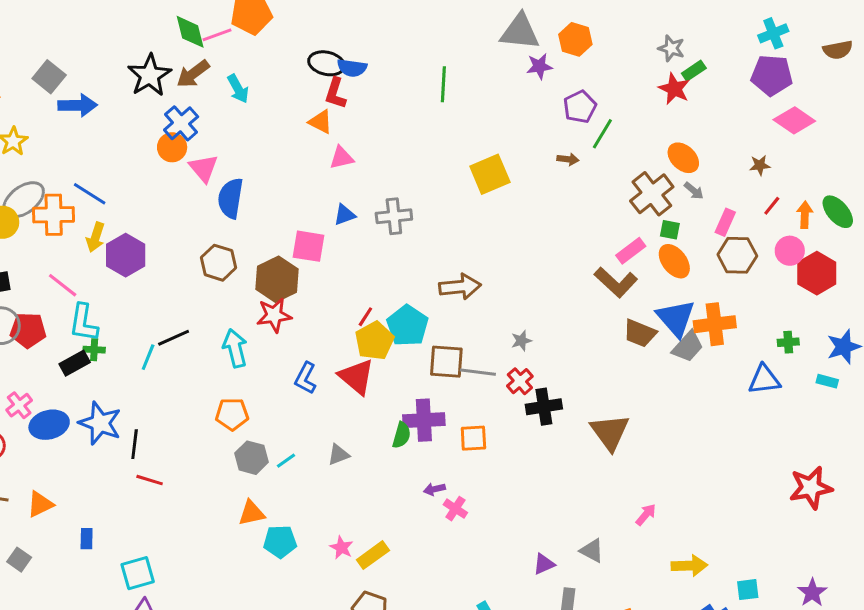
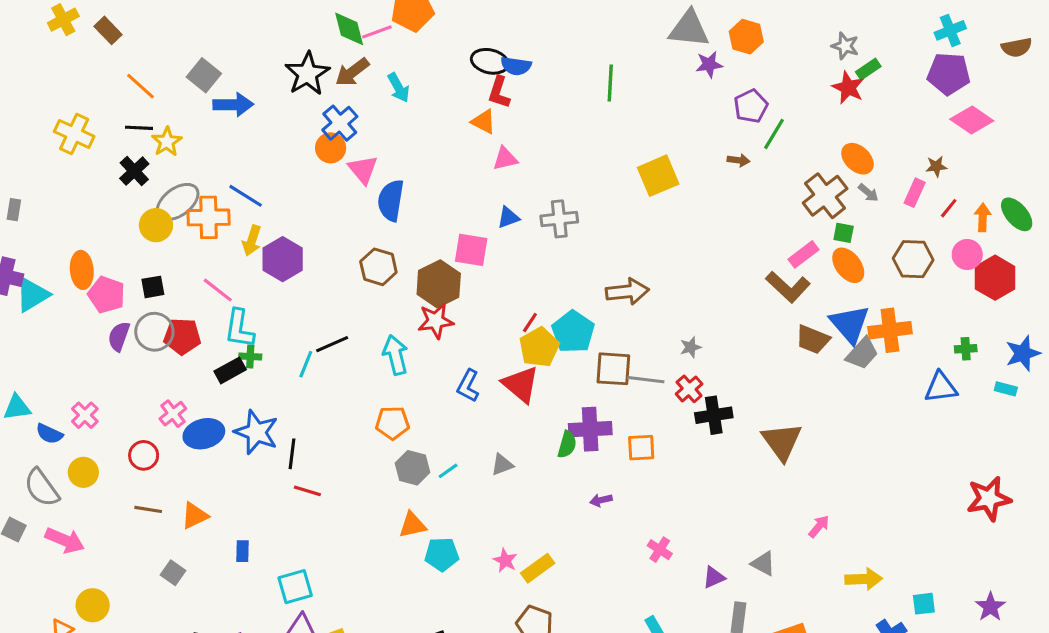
pink rectangle: (725, 222) -> (915, 193), moved
pink cross: (455, 509) -> (660, 550), moved

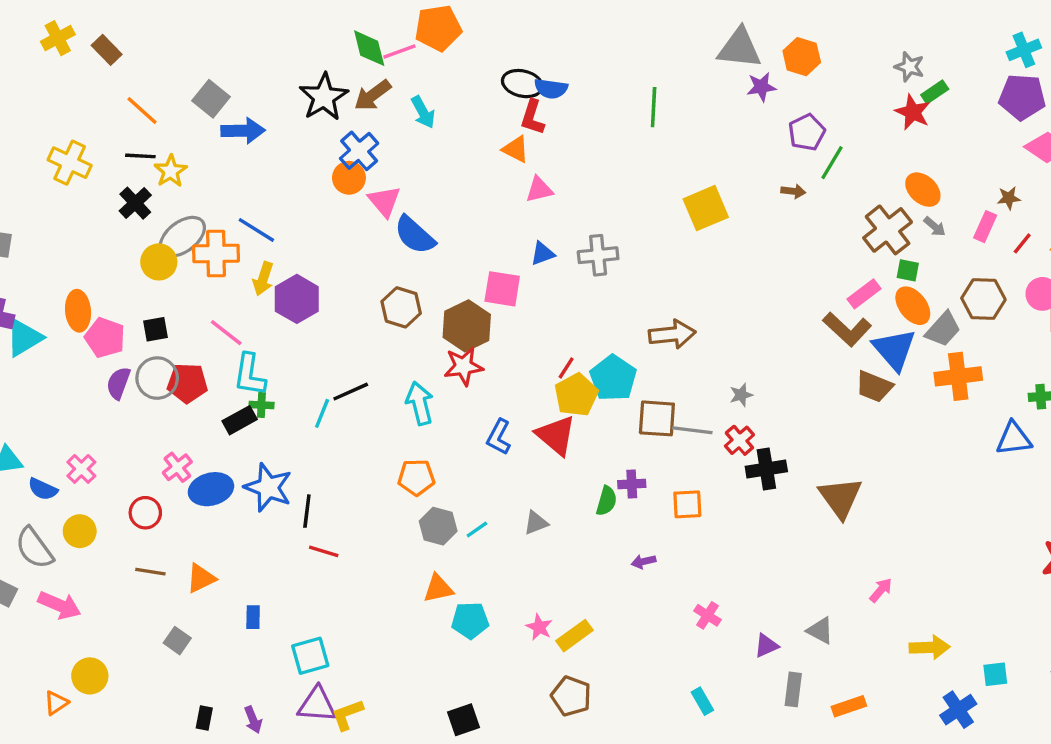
blue semicircle: (391, 200) -> (415, 235), turned -57
blue triangle: (850, 324) -> (894, 349), moved
gray trapezoid: (862, 353) -> (943, 329), moved
purple cross: (590, 429) -> (632, 484), size x0.6

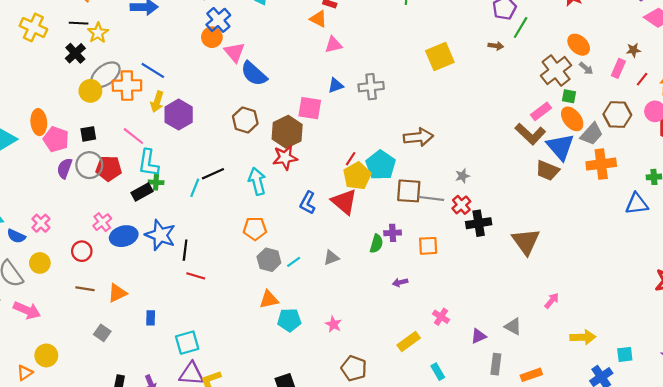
yellow rectangle: (575, 636) -> (409, 341), moved

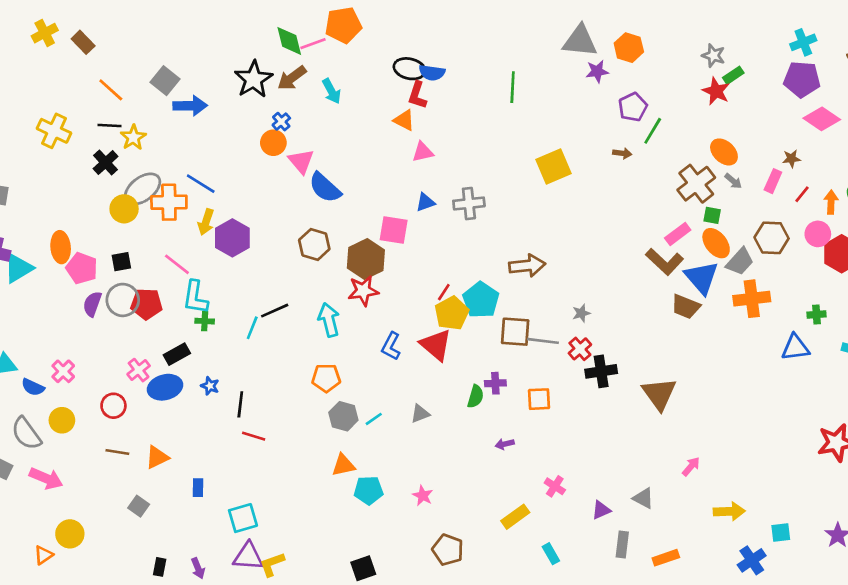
blue cross: (218, 20) -> (281, 122), size x0.6
black rectangle: (142, 192) -> (177, 354), moved
blue star: (160, 235) -> (210, 386), size x0.5

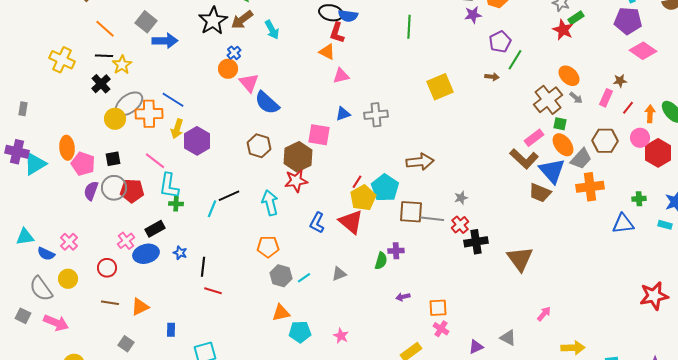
orange square: (539, 399) -> (438, 308), moved

